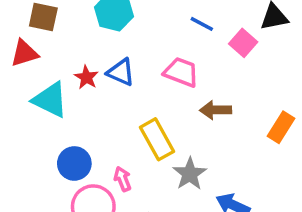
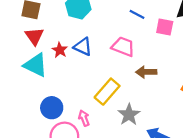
pink square: (243, 43) -> (165, 27), turned -30
red triangle: (24, 53) -> (34, 36), moved, turned -48
yellow rectangle: (157, 139) -> (107, 92), turned 70

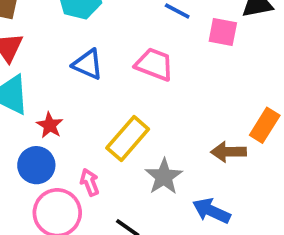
red star: (60, 50) -> (50, 125), moved
brown arrow: (146, 72) -> (229, 152), moved

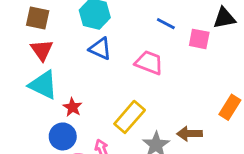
blue triangle: (88, 64) -> (100, 49), moved
brown arrow: (229, 152) -> (189, 134), moved

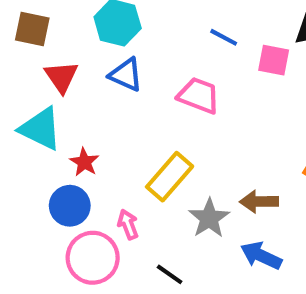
red triangle: (42, 50) -> (61, 77), moved

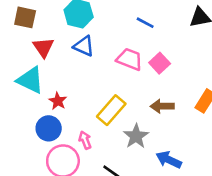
pink square: (274, 60) -> (160, 63), moved, turned 36
brown arrow: (259, 202) -> (162, 106), moved

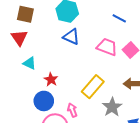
red triangle: (43, 47) -> (19, 38), moved
cyan triangle: (30, 80) -> (30, 63), size x0.6

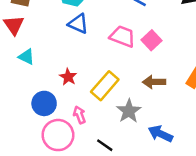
red star: (51, 80) -> (68, 77), moved

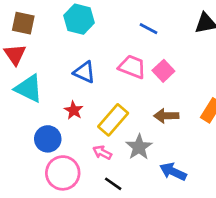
blue triangle: (78, 24) -> (85, 72), moved
cyan triangle: (26, 57) -> (29, 89), size x1.6
pink arrow: (79, 115) -> (102, 153), moved, turned -42

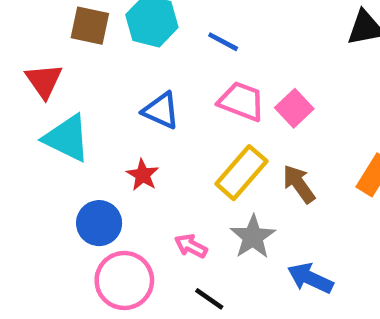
brown square: (23, 23) -> (90, 26), moved
blue line: (149, 29) -> (223, 42), moved
brown arrow: (166, 116) -> (299, 184), turned 55
yellow rectangle: (113, 120) -> (241, 173), moved

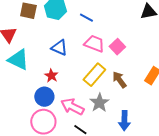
blue circle: (99, 223) -> (44, 97), moved
pink arrow: (191, 246) -> (72, 107), size x1.6
blue arrow: (310, 278) -> (124, 121), turned -114

